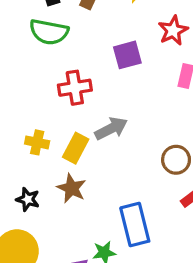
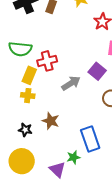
green semicircle: (49, 32) -> (20, 49), moved
purple square: (127, 55) -> (97, 71), moved, turned -30
yellow rectangle: (76, 148) -> (29, 75), moved

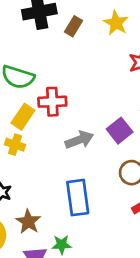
brown star: (51, 121) -> (28, 222), moved
blue rectangle: (90, 139) -> (78, 198), moved

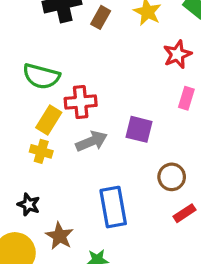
purple square: (120, 131) -> (139, 129), moved, turned -35
gray arrow: (79, 140) -> (92, 141), moved

